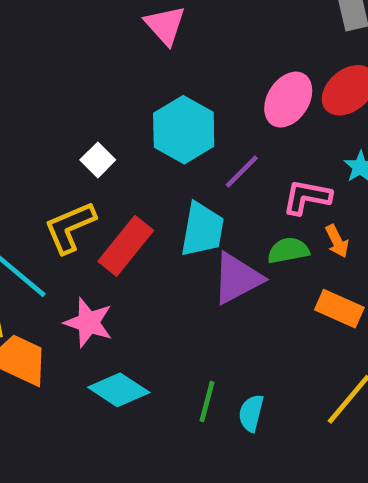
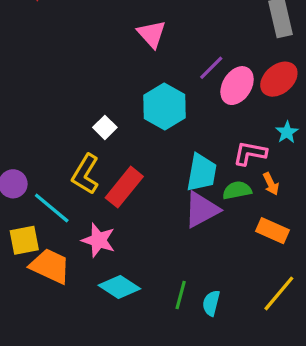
purple line: (242, 172) -> (211, 68), moved
yellow L-shape: (70, 227) -> (86, 174), turned -36
cyan trapezoid: (202, 230) -> (202, 173), moved

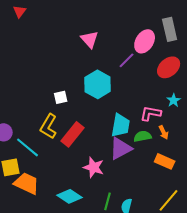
pink ellipse: (237, 86) -> (145, 41), moved
white square: (105, 127) -> (61, 97), turned 32
pink star: (98, 240) -> (94, 167), moved

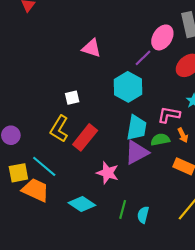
pink triangle: (90, 39) -> (91, 48), moved, turned -30
cyan hexagon: (98, 84) -> (128, 87), moved
cyan line: (28, 147) -> (44, 166), moved

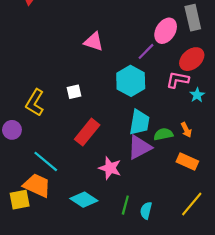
pink L-shape: (169, 115) -> (178, 80), moved
yellow L-shape: (59, 129) -> (35, 103), moved
yellow square: (18, 173) -> (20, 200), moved

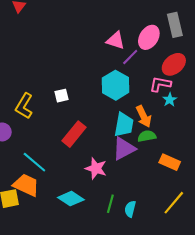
pink triangle: (94, 42) -> (116, 40), moved
cyan star: (197, 95) -> (170, 100), moved
orange arrow: (186, 130) -> (144, 116), moved, size x1.5

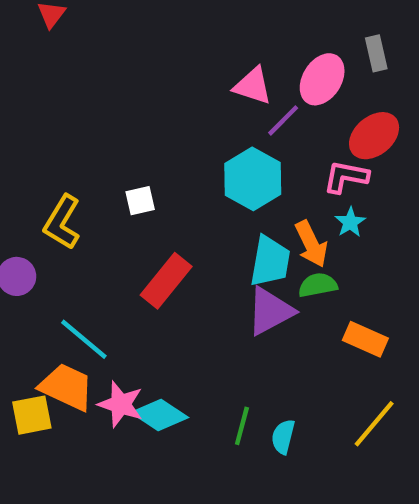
gray rectangle: (175, 25) -> (376, 53), size x0.7
cyan star: (170, 100) -> (350, 222), moved
pink star: (96, 168) -> (121, 404), moved

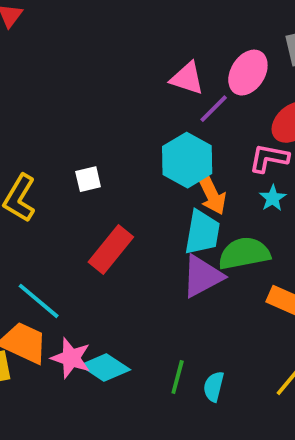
orange arrow: (311, 244) -> (212, 194), moved
green semicircle: (318, 285) -> (244, 253), size x1.5

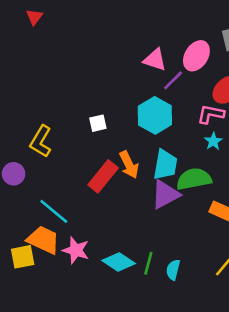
white square: (88, 179) -> (98, 123), moved
orange arrow: (212, 194) -> (129, 165), moved
cyan diamond: (105, 368) -> (119, 262), moved

